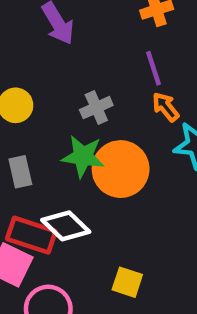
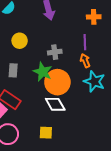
white diamond: (66, 226) -> (55, 104), moved
yellow square: (127, 282) -> (46, 133), turned -32

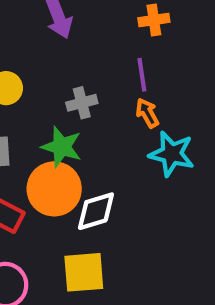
orange circle: (57, 82) -> (54, 189), moved
white diamond: (55, 104) -> (96, 211), turned -70
yellow square: (46, 133) -> (84, 272), size x1.5

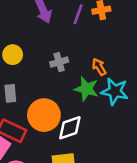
purple line: (142, 75) -> (78, 14), moved, turned 30
green star: (62, 147) -> (86, 89), moved

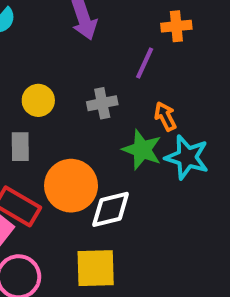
purple line: (78, 14) -> (145, 63), moved
yellow circle: (13, 55) -> (38, 100), moved

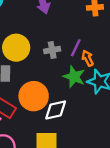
purple line: (145, 63) -> (76, 48), moved
yellow circle: (38, 100) -> (16, 48), size x1.5

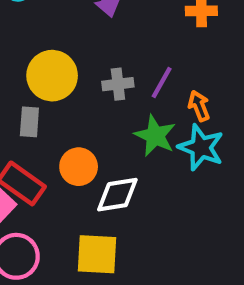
orange arrow: (88, 58) -> (199, 106), moved
orange circle: (34, 96) -> (79, 167), size x0.7

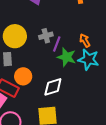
purple line: (162, 83) -> (57, 44), moved
orange circle: (79, 167) -> (23, 76), moved

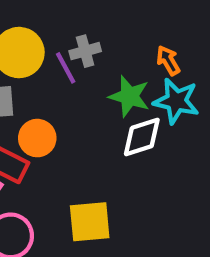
purple line: (57, 44) -> (66, 68), moved, turned -49
white diamond: (53, 87) -> (142, 137), moved

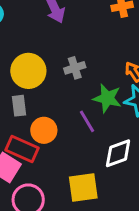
purple line: (66, 68) -> (87, 121), moved
white diamond: (142, 137) -> (118, 153), moved

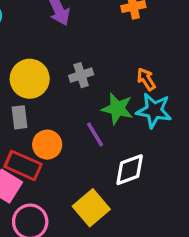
yellow square: (83, 187) -> (91, 208), turned -32

